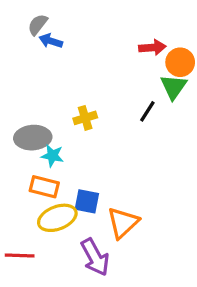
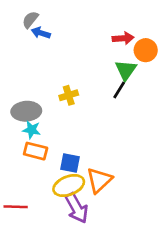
green triangle: (174, 87) -> (126, 70), moved
cyan star: (52, 156) -> (32, 130), moved
yellow ellipse: (57, 218) -> (69, 186), moved

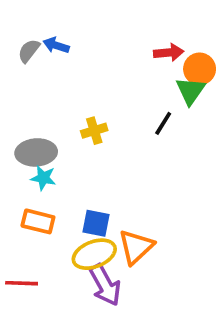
gray semicircle: (30, 20) -> (29, 51), moved
green triangle: (126, 70) -> (190, 91), moved
orange rectangle: (36, 151) -> (38, 221), moved

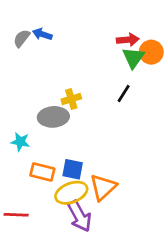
green triangle: (190, 91) -> (133, 58), moved
gray ellipse: (36, 152) -> (53, 117), moved
cyan star: (43, 178) -> (20, 142), moved
orange rectangle: (38, 221) -> (42, 172), moved

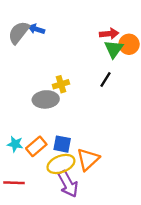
gray semicircle: (22, 38) -> (19, 33), size x1.5
cyan star: (20, 142) -> (15, 144), moved
orange rectangle: (42, 172) -> (36, 146), turned -54

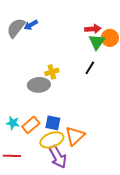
blue arrow: (36, 29) -> (31, 25), turned -48

